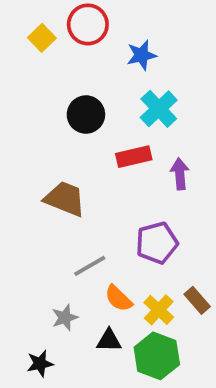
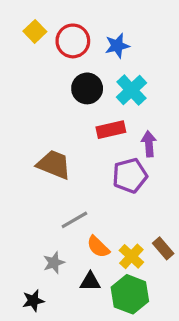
red circle: (88, 24) -> (73, 41), moved
black circle: (86, 115) -> (87, 88), moved
purple pentagon: (157, 243) -> (130, 176), moved

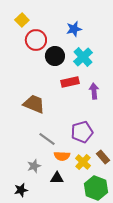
red circle: (73, 41) -> (36, 40), moved
purple pentagon: (130, 176) -> (82, 132), moved
gray line: (74, 220) -> (47, 139), turned 66
orange semicircle: (98, 247) -> (62, 156), turned -42
green hexagon: (130, 294) -> (96, 188), moved

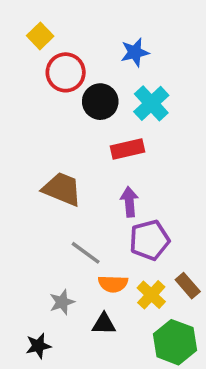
purple arrow: (94, 91) -> (129, 202), moved

